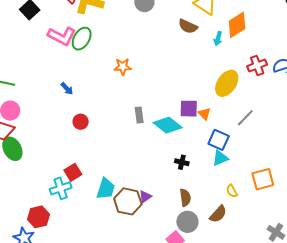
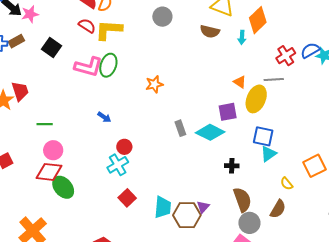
yellow ellipse: (227, 83) -> (256, 99), moved
orange triangle: (204, 114) -> (240, 82), moved
gray line: (245, 118) -> (274, 79), moved, turned 54
cyan cross: (61, 188) -> (118, 165), moved
brown semicircle: (185, 198) -> (242, 200), size x1.4

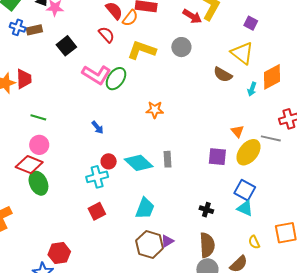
yellow L-shape: (109, 30) -> (142, 50), moved
cyan diamond: (210, 132) -> (139, 163), moved
cyan triangle: (269, 154) -> (245, 208), turned 42
cyan trapezoid: (163, 207) -> (145, 208), moved

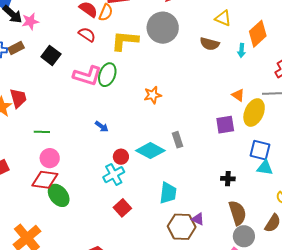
gray circle: (181, 47) -> (163, 28), size x1.6
yellow triangle: (242, 53) -> (223, 18), size x0.7
purple triangle: (167, 241) -> (198, 219), turned -48

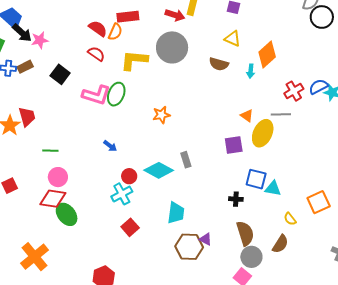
blue square: (260, 150) -> (256, 179), moved

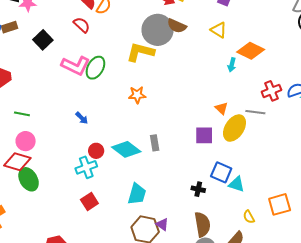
orange diamond: (267, 54) -> (251, 51), turned 60
yellow L-shape: (134, 60) -> (140, 52), moved
brown semicircle: (219, 64) -> (177, 26), moved

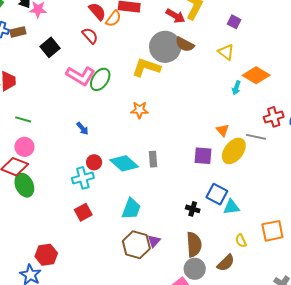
cyan triangle: (237, 184) -> (231, 207), turned -30
purple triangle: (162, 224) -> (154, 241), turned 32

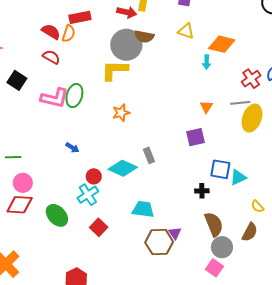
orange triangle: (222, 130) -> (206, 107), turned 32
yellow ellipse: (234, 151) -> (252, 118), moved
green ellipse: (24, 185) -> (57, 215), moved
cyan trapezoid: (131, 209) -> (143, 209), turned -85

